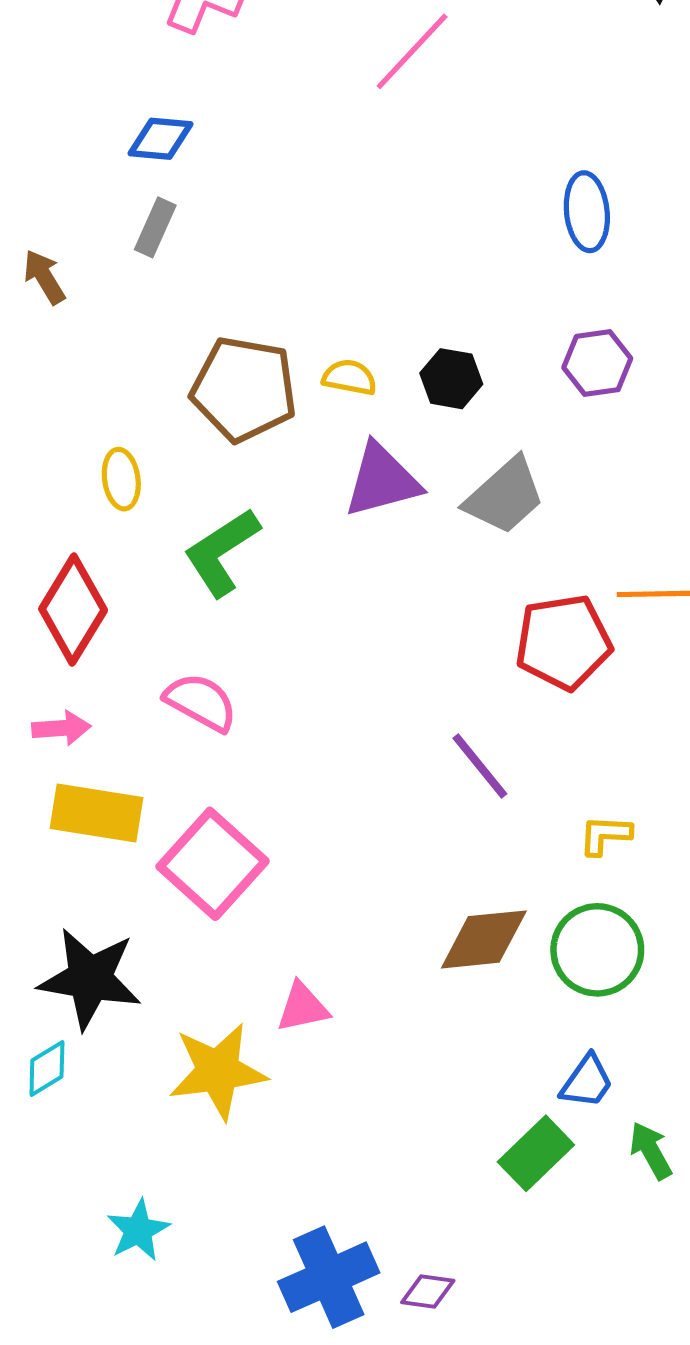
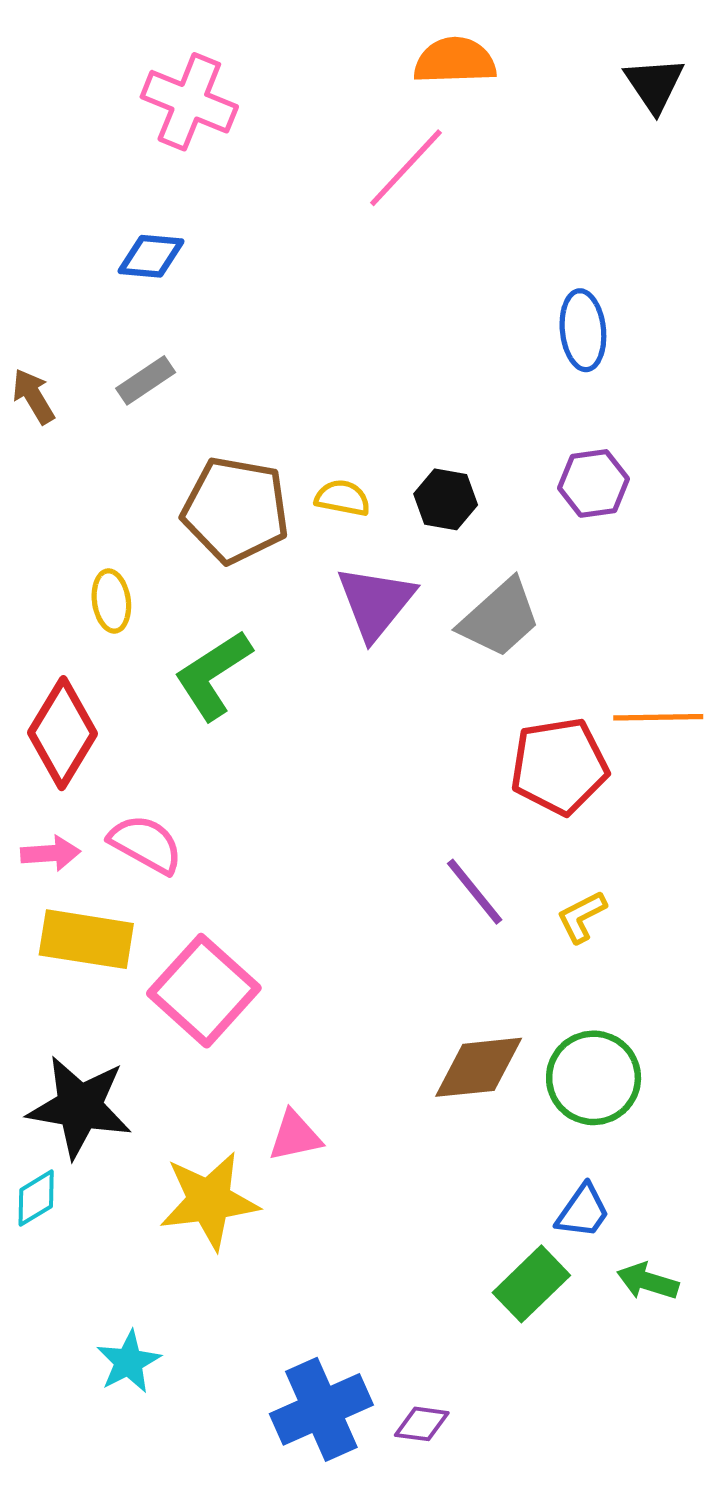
gray rectangle: (155, 227) -> (146, 380), moved, turned 32
purple triangle: (382, 480) -> (376, 602), turned -36
pink semicircle: (201, 702) -> (146, 844), moved
yellow L-shape: (605, 835) -> (582, 917), moved, turned -30
green arrow: (651, 1151) -> (648, 1281), turned -44

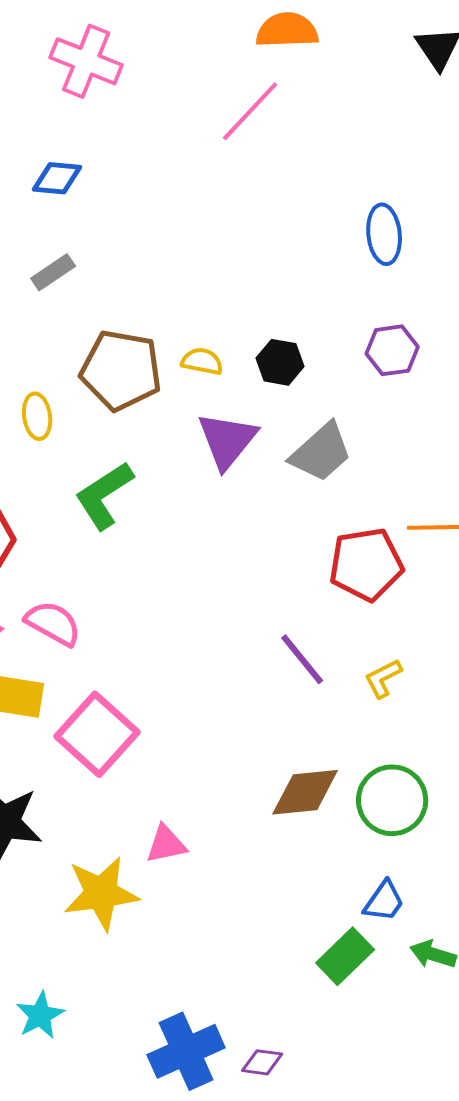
yellow ellipse: (111, 601) -> (37, 416), moved

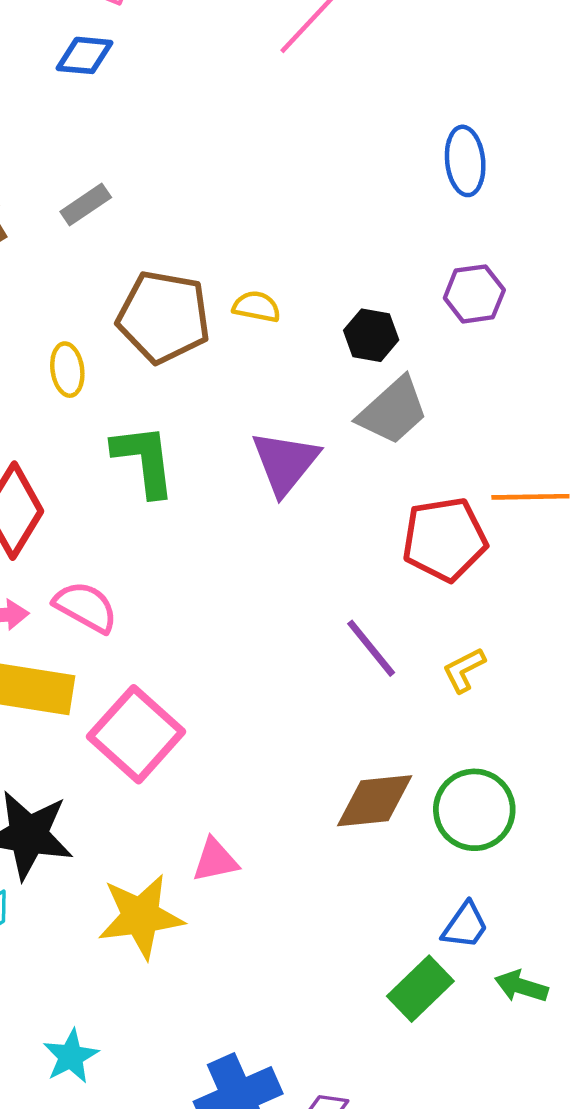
blue diamond: (57, 178) -> (85, 55), moved
black hexagon: (280, 362) -> (371, 335), moved
purple triangle: (227, 440) -> (285, 462), moved
green L-shape: (104, 495) -> (144, 460), turned 116

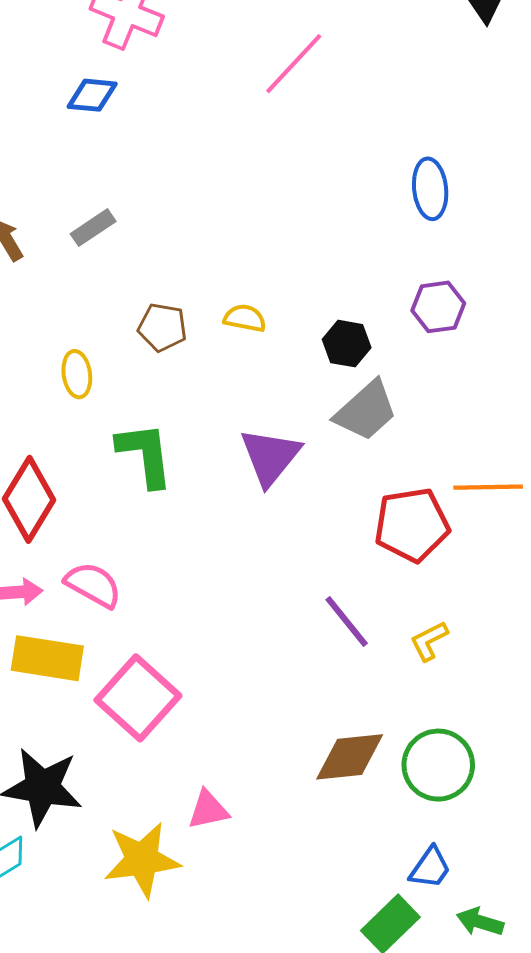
brown pentagon: (164, 317) -> (162, 327), size x0.6

